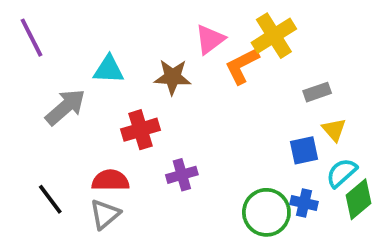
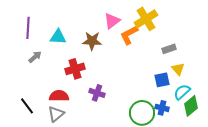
purple line: (31, 38) -> (28, 28), moved, turned 30
gray arrow: (65, 107) -> (35, 57), size x0.6
purple cross: (182, 175) -> (97, 93), turned 35

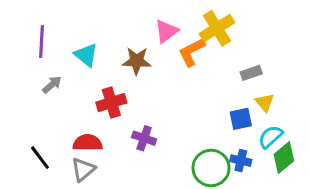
cyan triangle: (58, 37) -> (86, 55), turned 36

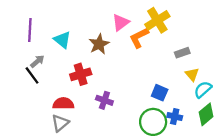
brown star: (137, 61) -> (99, 44), turned -30
blue square: (241, 119) -> (160, 93), moved, turned 35
cyan semicircle: (271, 137) -> (203, 89), moved
black line: (40, 158) -> (32, 75), moved

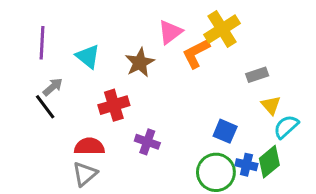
green diamond: (206, 114) -> (269, 162), moved

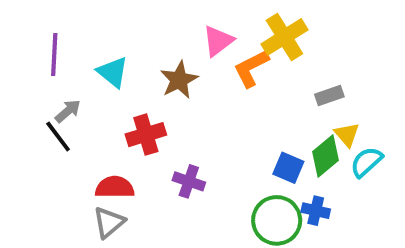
green diamond: (269, 162) -> (325, 156), moved

